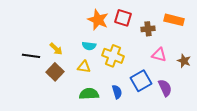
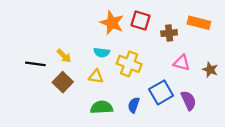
blue semicircle: (117, 92) -> (134, 105), turned -144

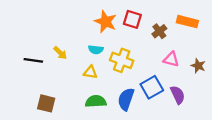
brown cross: (169, 33) -> (159, 31), turned -32
brown square: (63, 82) -> (46, 103), moved, turned -30
blue semicircle: (134, 105) -> (126, 99), size x1.5

